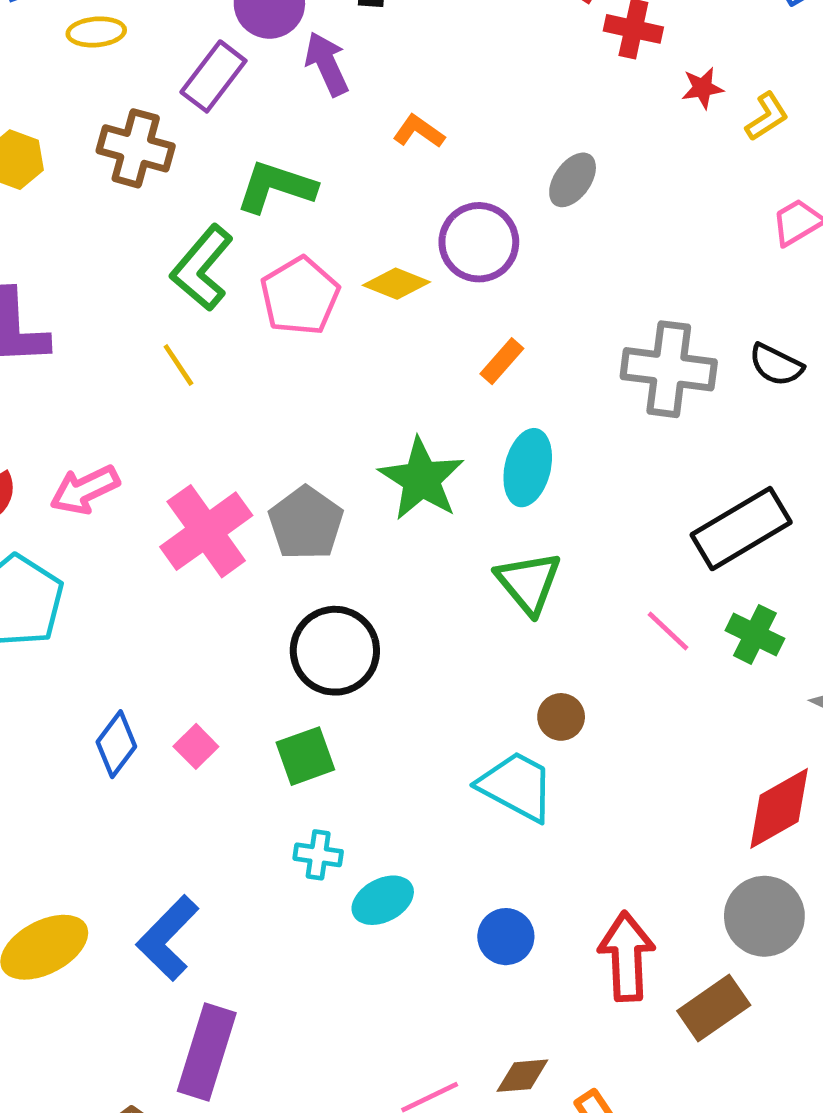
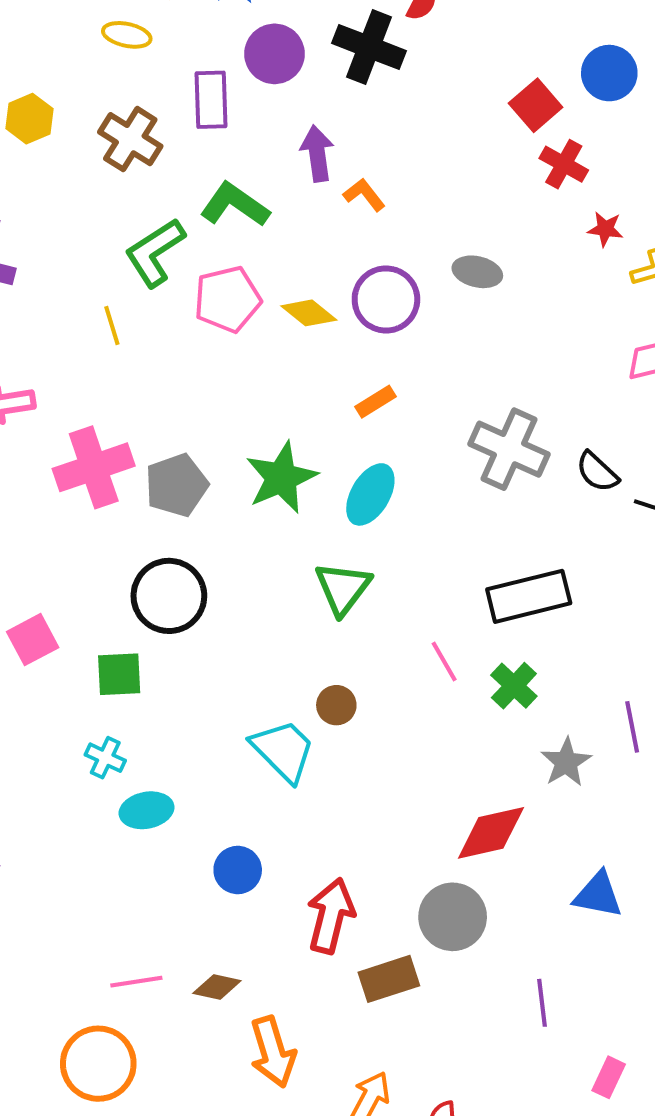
purple arrow: (327, 64) -> (317, 153), moved
purple rectangle: (213, 76) -> (211, 100), turned -56
gray ellipse: (573, 180) -> (477, 272), turned 51
pink square: (196, 746) -> (33, 640), size x1.4

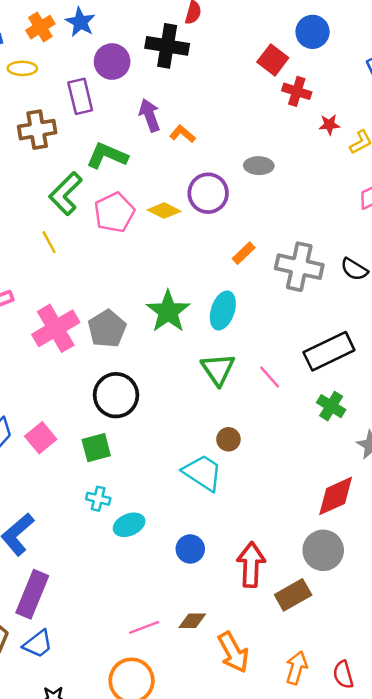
brown cross: (130, 139) -> (37, 130), turned -30
orange rectangle: (375, 402) -> (244, 253), moved
pink line: (444, 662) -> (270, 377), moved

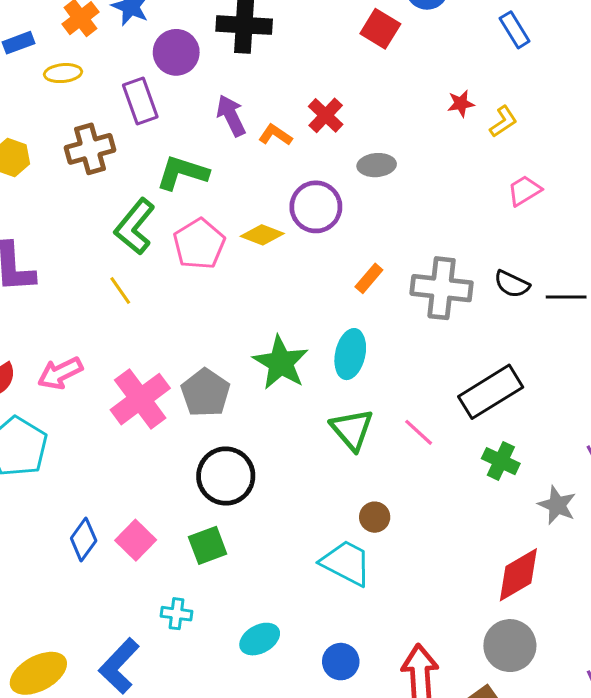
red cross: (297, 91) -> (326, 115), moved, turned 32
cyan cross: (98, 499) -> (177, 614), moved

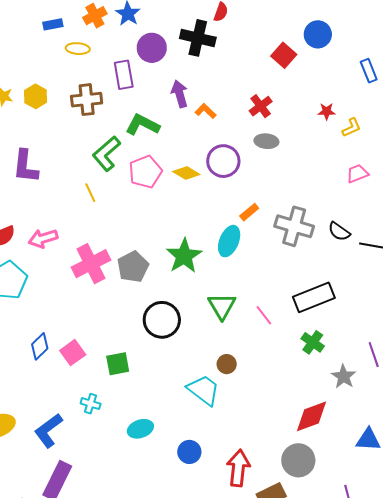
red cross: (326, 115) -> (261, 106), moved
cyan ellipse: (350, 354) -> (229, 241), moved
black circle: (226, 476) -> (162, 320), moved

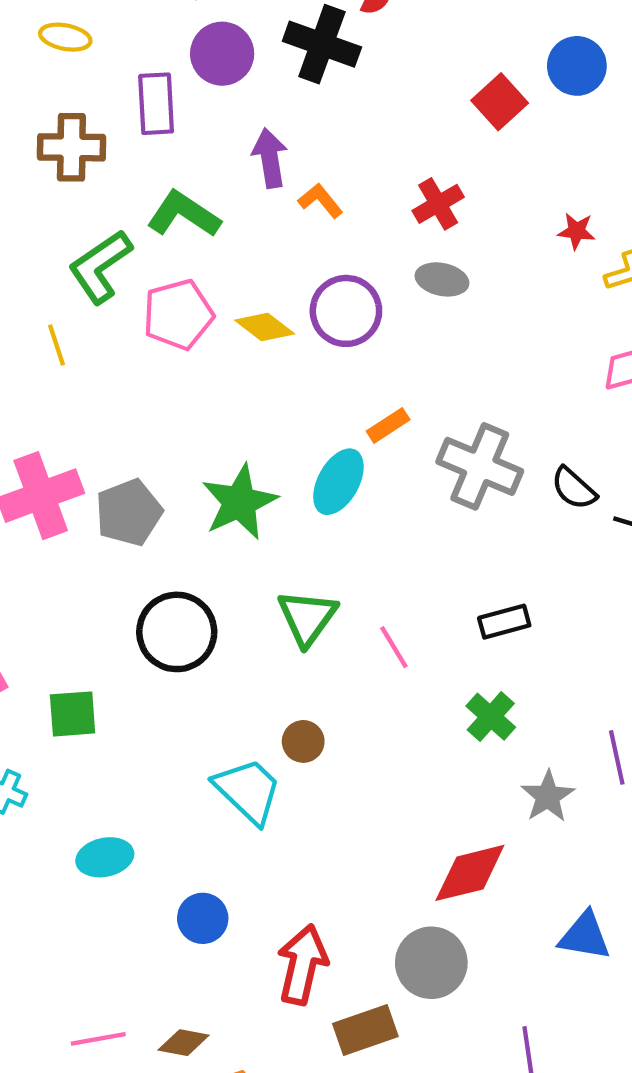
black rectangle: (314, 297) -> (504, 622), size x0.6

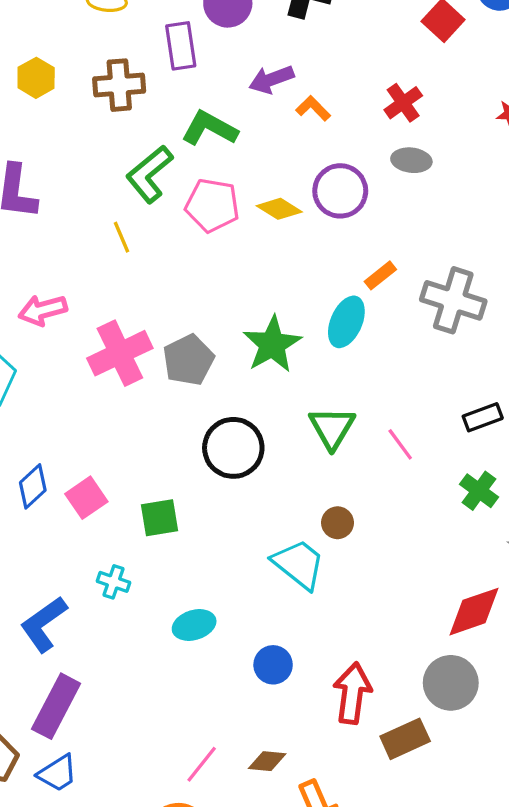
purple arrow: (270, 158) -> (271, 79), turned -96
pink pentagon: (178, 315) -> (212, 205), turned 30
pink line: (98, 1039) -> (202, 764), turned -36

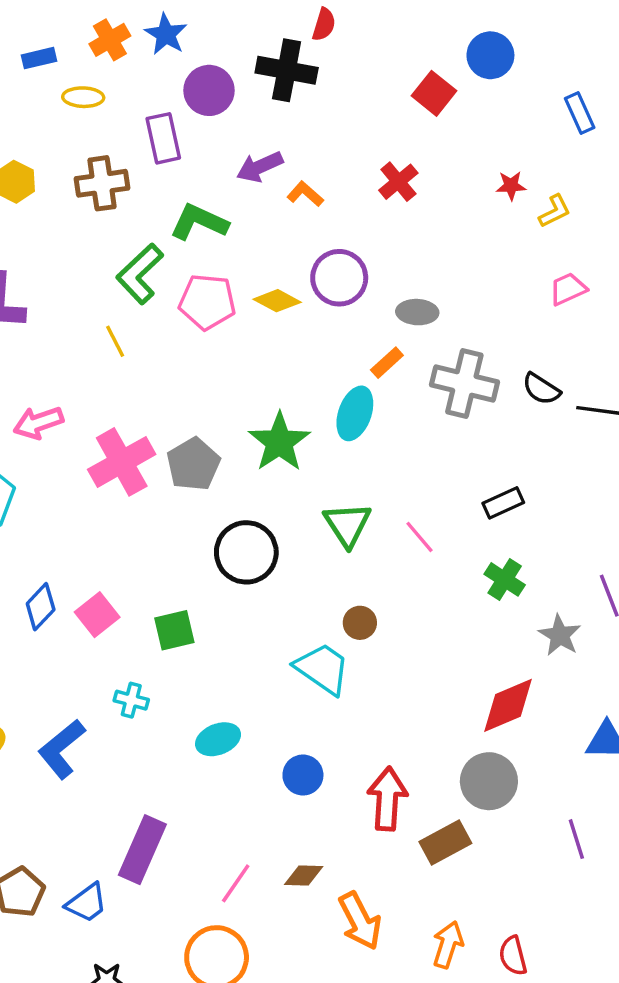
gray ellipse: (411, 160) -> (417, 312), moved
purple rectangle: (56, 706) -> (142, 850), moved

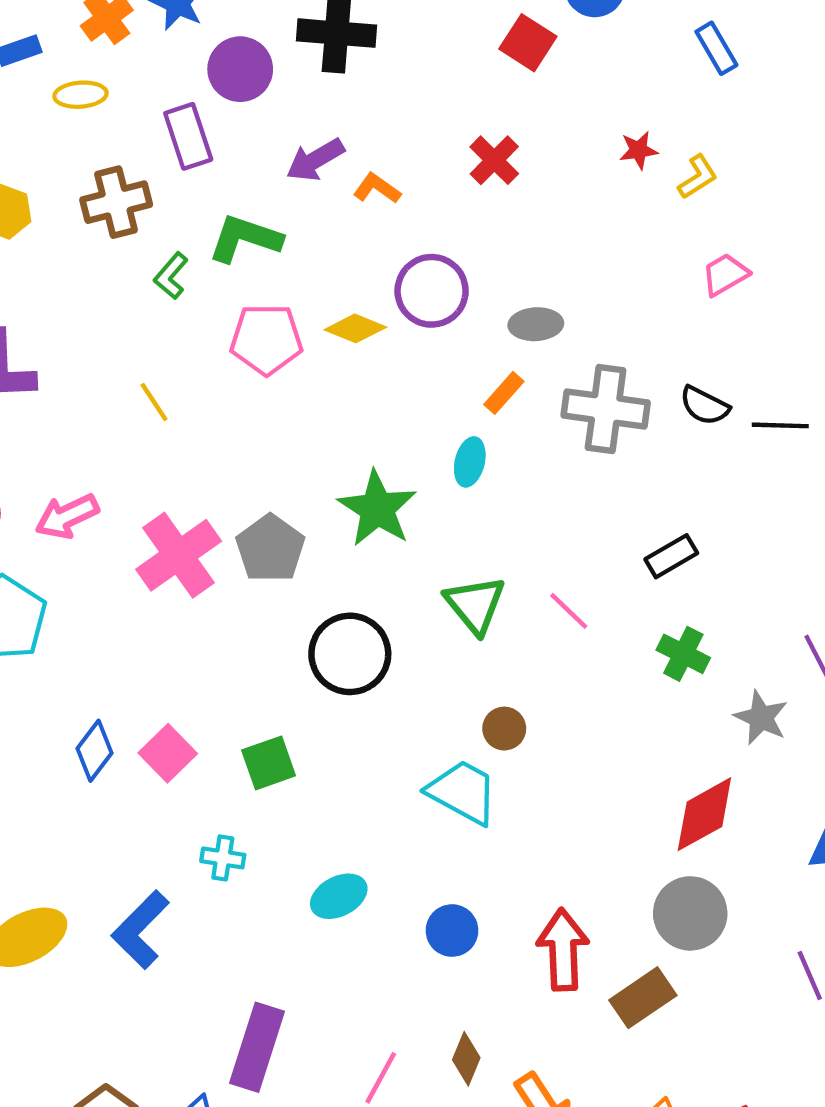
green L-shape: (140, 274) -> (171, 276), moved, size x0.6
cyan ellipse: (355, 413) -> (470, 462), size x0.7
brown diamond: (304, 876) -> (466, 1059), turned -63

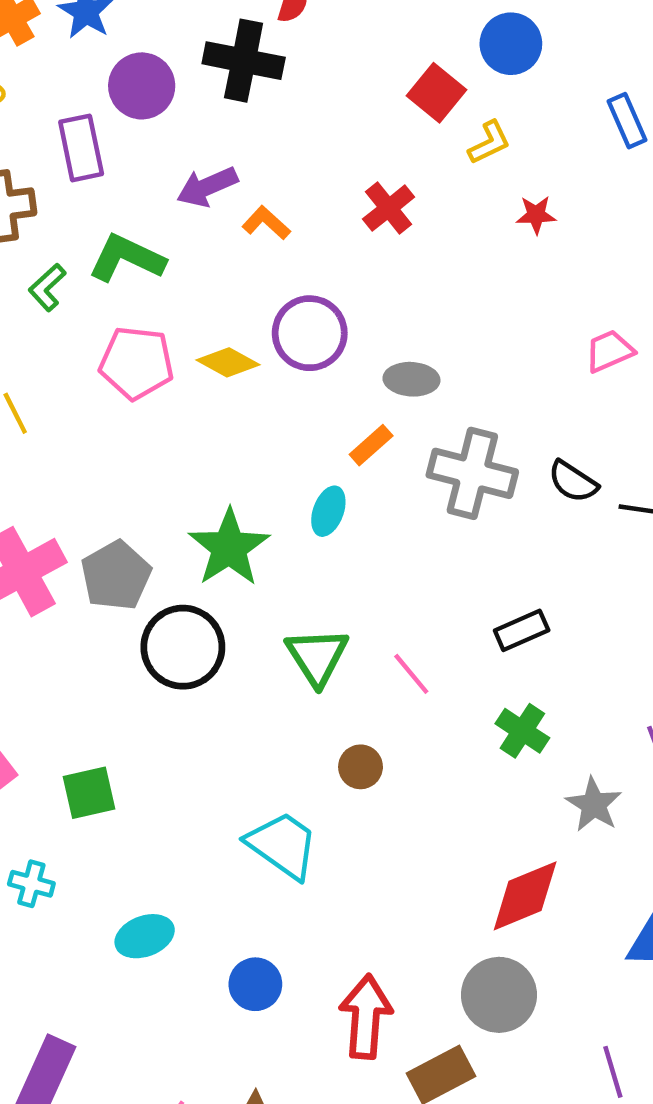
yellow L-shape: (698, 177) -> (489, 143), moved
black circle: (350, 654) -> (183, 647), moved
brown circle: (504, 729) -> (361, 767), moved

